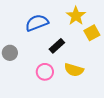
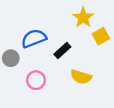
blue semicircle: (37, 23) -> (34, 38), moved
pink circle: (45, 72) -> (36, 80), moved

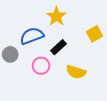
yellow star: (83, 18) -> (56, 16), moved
pink circle: (36, 80) -> (41, 66), moved

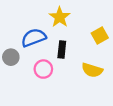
black rectangle: (59, 47) -> (62, 50), turned -42
yellow semicircle: (76, 72) -> (92, 70), moved

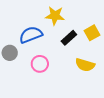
yellow star: (60, 17) -> (55, 16), turned -30
black rectangle: (62, 50) -> (69, 38), moved, turned 42

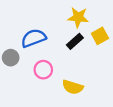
yellow star: (55, 16) -> (78, 17), moved
yellow semicircle: (85, 65) -> (73, 87), moved

